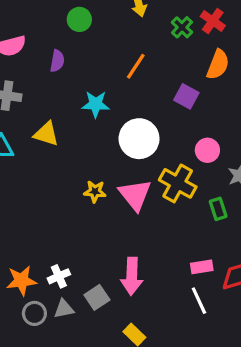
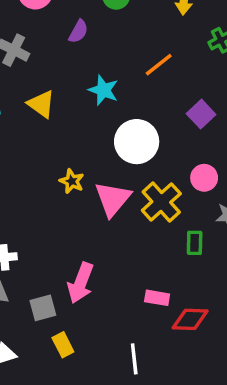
gray square: (97, 297) -> (43, 308), moved
white line: (199, 301) -> (134, 359), moved

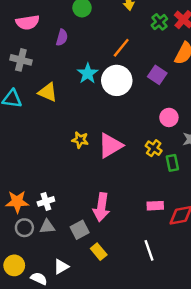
cyan star: (103, 90) -> (88, 73), turned 30
white circle: (137, 142) -> (117, 80), moved
pink triangle: (113, 199) -> (110, 146), turned 32
yellow cross: (161, 202) -> (154, 148), moved, size x0.6

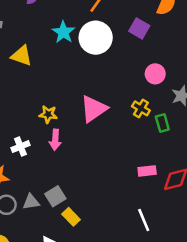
yellow star: (80, 140) -> (48, 114), moved
white cross: (46, 201) -> (20, 147), moved
pink arrow: (101, 207) -> (55, 140), moved, size x0.7
gray square: (80, 230) -> (55, 196), moved
yellow rectangle: (99, 252) -> (71, 217), moved

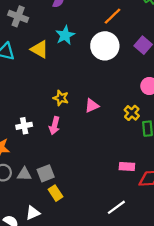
cyan star: (63, 32) -> (65, 35), moved
pink triangle: (94, 109) -> (92, 106), size x0.6
yellow star: (48, 114) -> (61, 98), moved
white line: (144, 220) -> (116, 207), turned 66

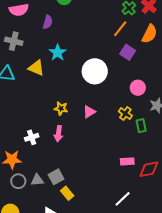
orange line: (113, 16) -> (120, 29), moved
white circle: (105, 46) -> (95, 71), moved

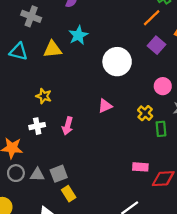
yellow triangle: (36, 68) -> (53, 49), turned -36
yellow star: (61, 108) -> (44, 96), moved

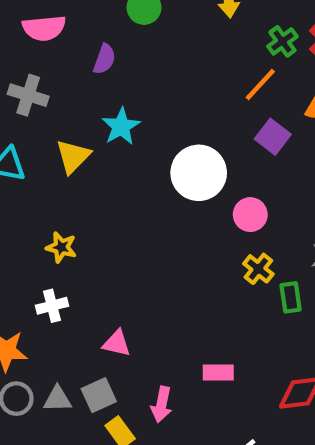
yellow triangle: (53, 49) -> (73, 156), turned -36
pink circle: (163, 86) -> (250, 215), moved
pink triangle: (105, 106) -> (117, 343), moved, turned 40
pink arrow: (68, 126) -> (162, 404), moved
pink rectangle: (140, 167) -> (218, 373), moved

